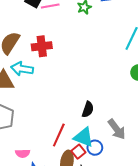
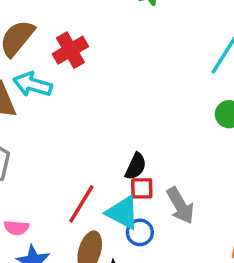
red cross: (42, 46) -> (70, 50), turned -30
red square: (78, 152) -> (142, 188), moved, turned 32

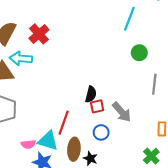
cyan triangle: (123, 213) -> (48, 141), moved

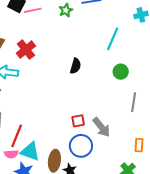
black semicircle: (91, 94) -> (75, 66), moved
red line: (64, 123) -> (17, 136), moved
blue circle: (101, 132) -> (81, 146), size x1.5

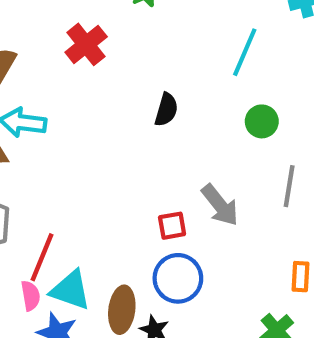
red cross: (26, 50) -> (86, 44), moved
gray arrow: (101, 127) -> (220, 205), moved
pink semicircle: (11, 154) -> (30, 296), turned -96

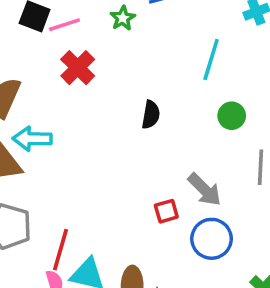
blue circle: (178, 278) -> (212, 239), moved

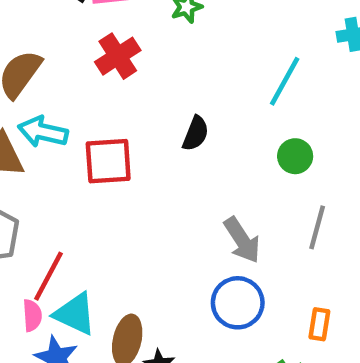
red square: (166, 211) -> (108, 161), moved, size x1.6

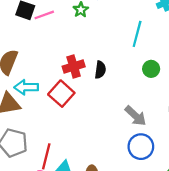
red cross: (118, 56) -> (74, 67), moved, turned 30
red square: (108, 161) -> (61, 94), turned -30

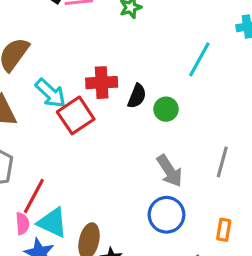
green circle: (151, 69) -> (166, 109), moved
cyan arrow: (26, 87) -> (50, 93), moved, turned -150

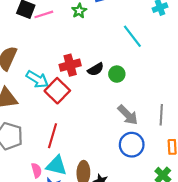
cyan line: (199, 59) -> (132, 36), turned -55
black semicircle: (137, 96) -> (96, 69), turned 49
gray line: (222, 162) -> (161, 115), moved
red line: (34, 196) -> (52, 136), moved

